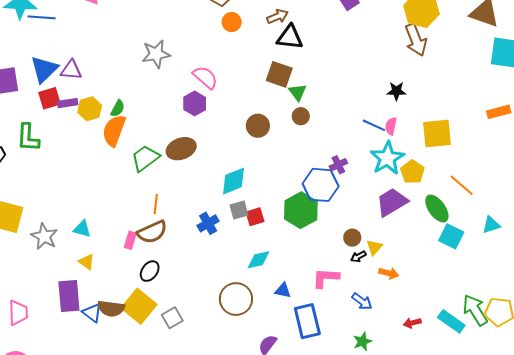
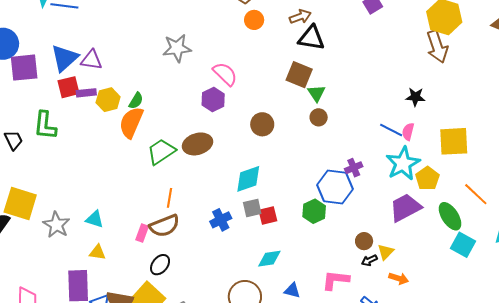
brown circle: (258, 126) -> (262, 124), moved
green hexagon: (301, 210) -> (314, 211), size x0.7
yellow triangle: (87, 262) -> (97, 252), turned -30

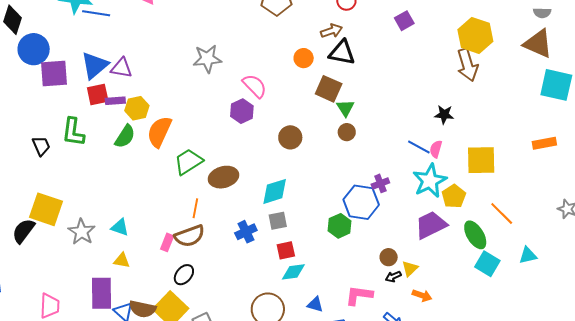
orange circle: (254, 20) -> (304, 58), moved
green semicircle: (136, 101) -> (125, 136), moved, size x1.4
brown ellipse: (197, 144) -> (223, 177), moved
red square: (268, 216) -> (286, 250), moved

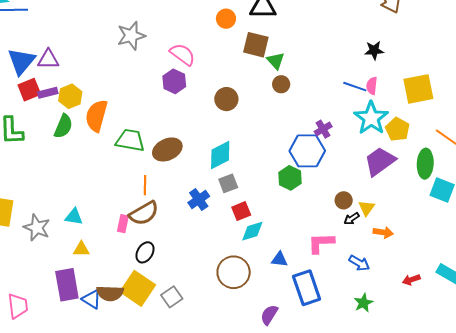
green trapezoid: (188, 162) -> (130, 140), turned 52
green ellipse: (475, 235) -> (425, 164), turned 44

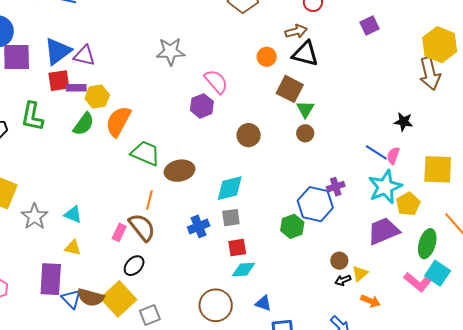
brown semicircle: (144, 213) -> (142, 227), turned -112
pink L-shape: (321, 243) -> (418, 282), moved, turned -152

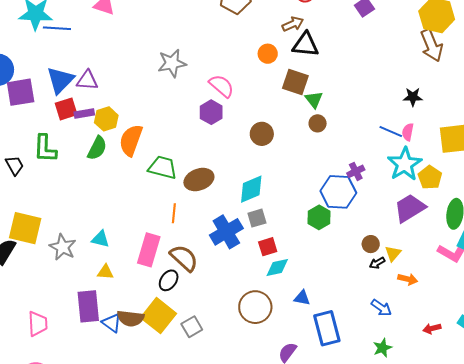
blue cross: (199, 226) -> (226, 232), size x1.5
brown semicircle: (142, 227) -> (184, 258), moved
pink rectangle: (119, 232) -> (149, 250), size x1.8

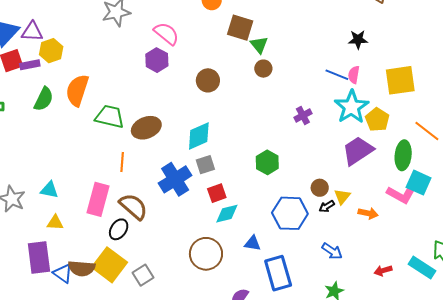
yellow hexagon: (106, 119) -> (51, 51), moved
blue hexagon: (338, 192) -> (290, 213), moved
orange arrow: (408, 279) -> (368, 213), moved

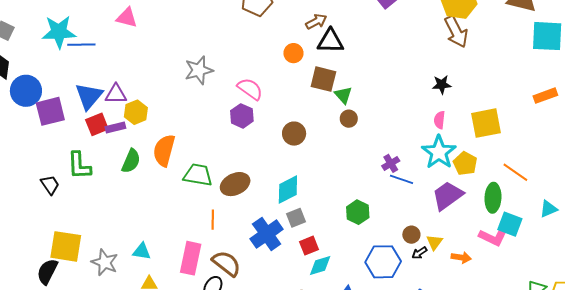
blue line: (337, 75) -> (402, 179), moved

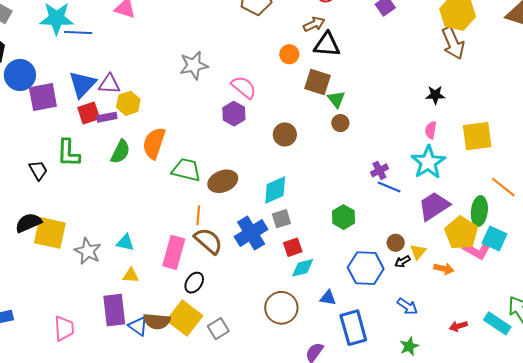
yellow pentagon: (465, 163) -> (461, 233), moved, size x1.4
brown semicircle: (226, 263) -> (208, 241), moved
black semicircle: (47, 272) -> (28, 223), moved, turned 36

